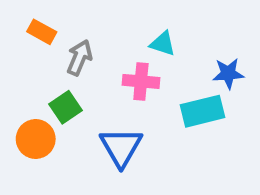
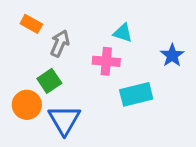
blue star: (228, 73) -> (172, 55), turned -30
cyan rectangle: (202, 111) -> (136, 94), moved
blue triangle: (121, 147) -> (64, 120), moved

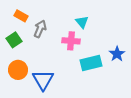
cyan triangle: (123, 33) -> (82, 22), turned 32
blue star: (172, 55) -> (117, 54), moved
green square: (49, 81) -> (14, 40), moved

